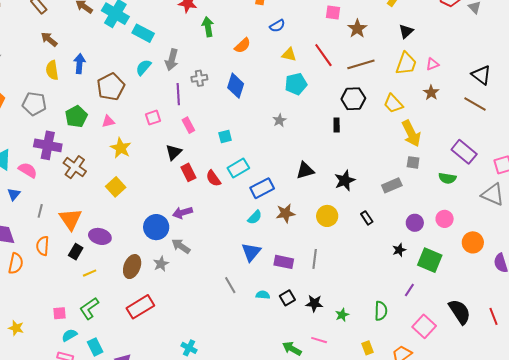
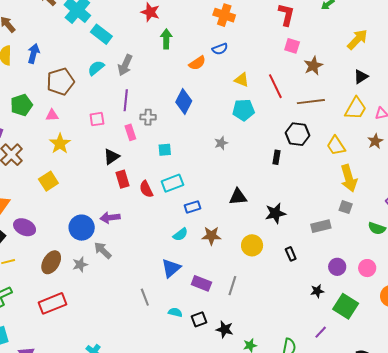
blue semicircle: (277, 26) -> (220, 49), moved
gray cross: (199, 78) -> (148, 117), moved
blue rectangle: (262, 188) -> (193, 207), size x0.7

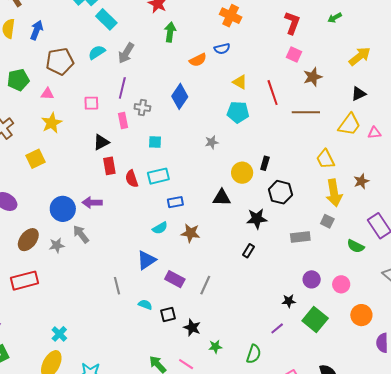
black hexagon: (298, 134) -> (280, 192), moved
brown star: (375, 141) -> (361, 181), moved
yellow circle: (252, 245) -> (242, 173), moved
black rectangle: (291, 254) -> (248, 251), moved, turned 48
purple line: (321, 332) -> (277, 328), moved

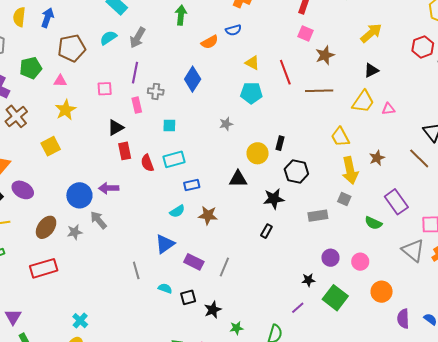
black star: (192, 328) -> (213, 310), turned 30

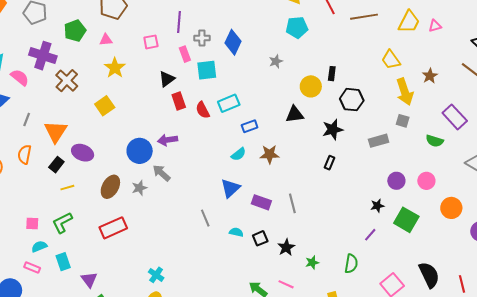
blue diamond: (193, 79) -> (233, 42), moved
cyan square: (169, 126) -> (207, 70), moved, size x1.5
gray line: (224, 267) -> (292, 203), turned -30

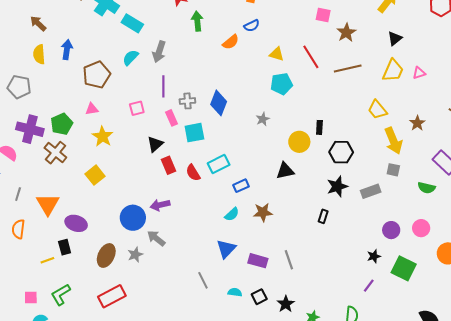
green pentagon: (75, 31) -> (62, 124), moved
black star: (333, 130) -> (337, 186), moved
black rectangle: (56, 165) -> (65, 247), moved, turned -49
yellow line: (67, 188) -> (47, 260), moved

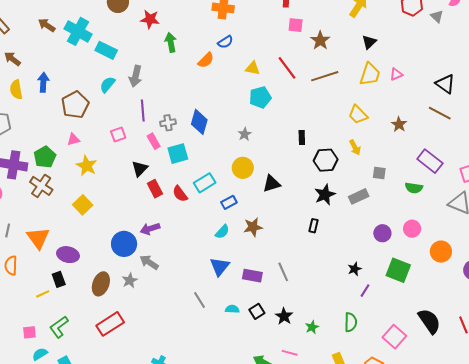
yellow arrow: (393, 141) -> (355, 147), moved, size x0.6
yellow circle: (299, 142) -> (243, 168), moved
black star: (374, 256) -> (355, 269), moved

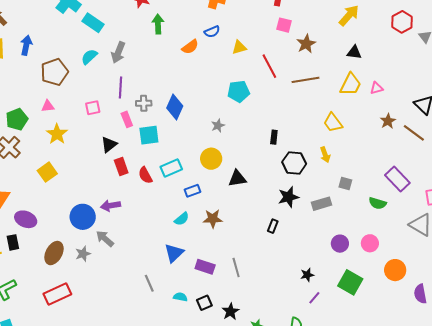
black triangle: (369, 42) -> (354, 52), turned 42
yellow triangle: (253, 68) -> (239, 47), moved, turned -35
brown star: (399, 124) -> (388, 121), moved

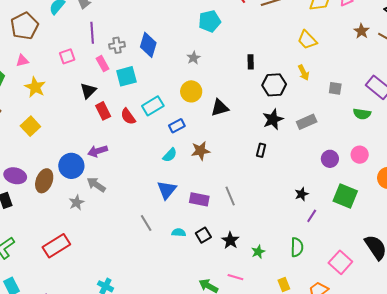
gray square: (345, 183) -> (335, 88), moved
brown ellipse: (54, 253) -> (44, 181), moved

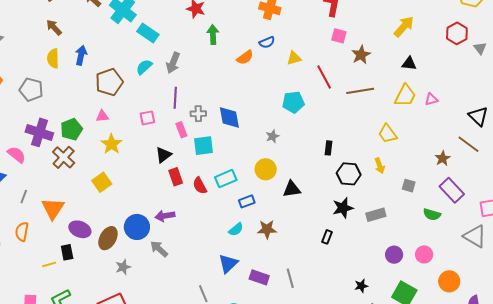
brown star: (361, 31) -> (443, 158), moved
blue diamond: (148, 45) -> (229, 117), turned -35
gray star: (77, 202) -> (123, 267), moved

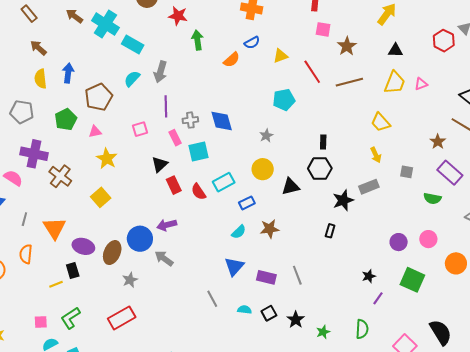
red hexagon: (457, 33) -> (444, 41), moved
green pentagon: (71, 129) -> (66, 119), moved
black hexagon: (349, 174) -> (320, 168), moved
gray rectangle: (376, 215) -> (369, 187), moved

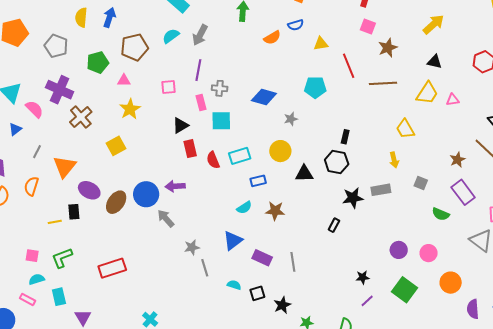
blue diamond: (222, 121) -> (264, 97), moved, turned -70
gray star: (130, 280) -> (192, 247), moved

